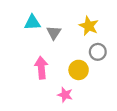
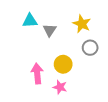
pink arrow: (41, 68) -> (37, 74), moved
yellow circle: (79, 70) -> (63, 64), moved

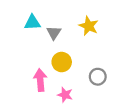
gray circle: (90, 48) -> (98, 77), moved
yellow circle: (63, 64) -> (62, 62), moved

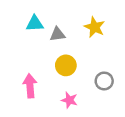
gray triangle: (54, 33) -> (57, 34), turned 49
pink arrow: (40, 80) -> (30, 86), moved

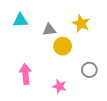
cyan triangle: (35, 24) -> (20, 20), moved
yellow circle: (66, 65) -> (63, 46), moved

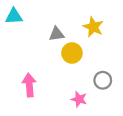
cyan triangle: (20, 20) -> (14, 16), moved
pink star: (59, 86) -> (79, 99), moved

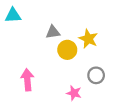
yellow star: (93, 27) -> (88, 39), moved

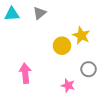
gray triangle: (53, 32) -> (40, 13), moved, turned -32

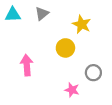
yellow star: (81, 35) -> (82, 24), moved
pink arrow: (25, 73) -> (27, 65), moved

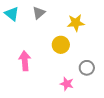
cyan triangle: (13, 15) -> (12, 14), turned 42
yellow star: (82, 24) -> (76, 23), turned -30

